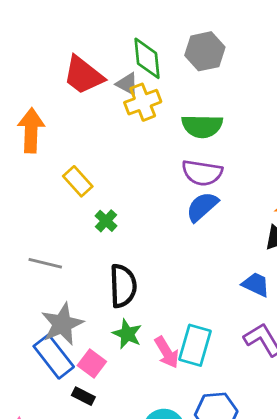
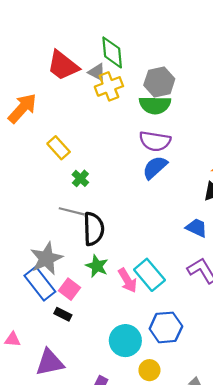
gray hexagon: (205, 51) -> (159, 82), moved
orange arrow: (31, 130) -> (22, 108), turned 40
gray line: (45, 263) -> (72, 211), moved
cyan rectangle: (195, 345) -> (149, 275), turned -56

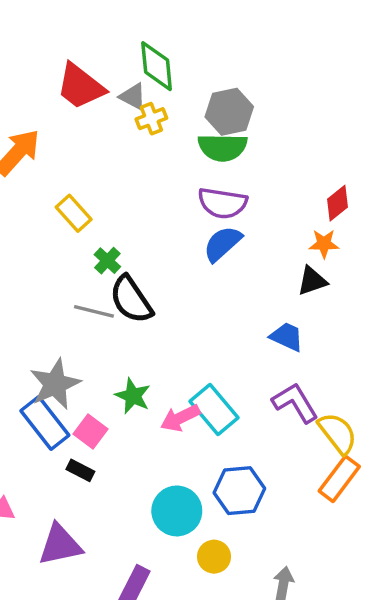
yellow cross: (109, 86) -> (151, 119), size x0.7
black semicircle: (94, 229) -> (131, 300), moved, turned 148
pink arrow: (128, 280) -> (180, 418), turned 95

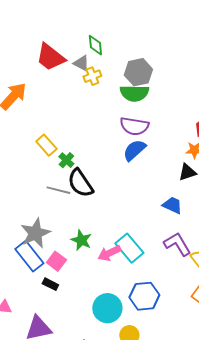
green diamond: (157, 66) -> (95, 45), size x0.7
yellow rectangle: (74, 213) -> (46, 145), moved

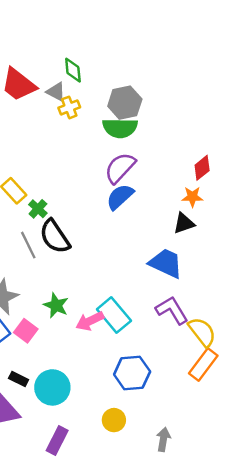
purple semicircle: (134, 126) -> (120, 168), turned 124
gray line: (58, 190) -> (28, 245), turned 50
blue trapezoid: (172, 205) -> (166, 263), size x1.4
black rectangle: (50, 284) -> (19, 379), moved
cyan circle: (107, 308) -> (52, 387), moved

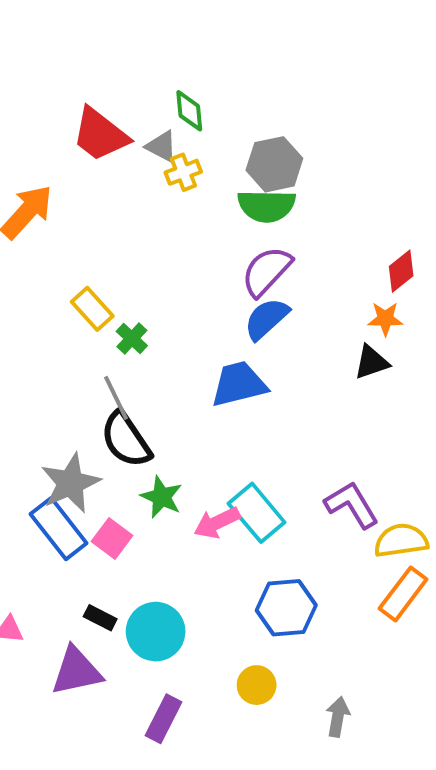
black semicircle: (55, 237) -> (126, 440), moved
blue trapezoid: (166, 263) -> (239, 384), moved, turned -39
yellow semicircle: (202, 332) -> (401, 540), turned -60

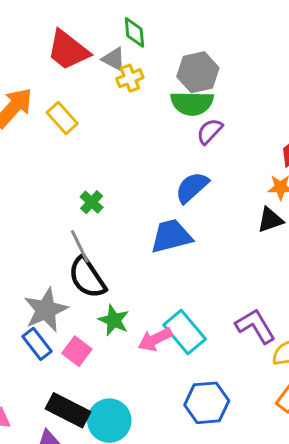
purple semicircle: (266, 271) -> (210, 131), moved, size x0.7
yellow rectangle: (92, 309) -> (62, 118), moved
blue rectangle: (59, 529) -> (37, 344), size x0.7
black rectangle: (100, 618) -> (68, 410), size x1.8

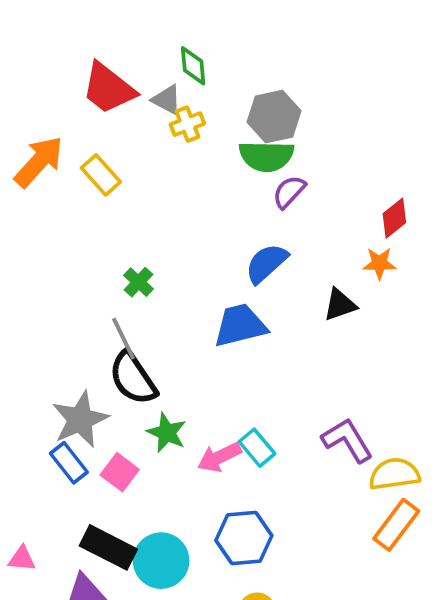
black triangle: (270, 220) -> (340, 305), moved
cyan rectangle: (185, 332) -> (257, 448), size x0.7
blue hexagon: (207, 403) -> (244, 538), moved

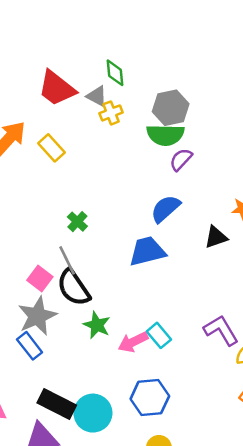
pink square: (120, 472) -> (40, 279), moved

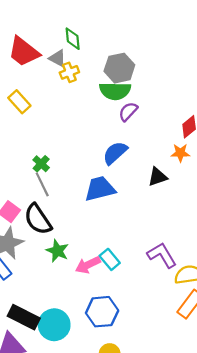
gray line: (67, 260) -> (42, 184), moved

